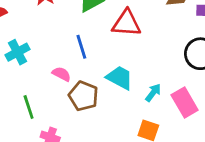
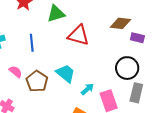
blue line: (81, 47) -> (32, 43), moved
pink semicircle: (61, 74) -> (16, 72), moved

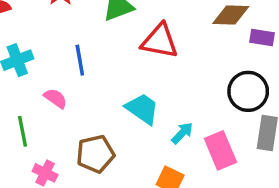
pink semicircle: (16, 72) -> (55, 98), moved
brown pentagon: (37, 81) -> (95, 154), moved, turned 30

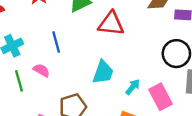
cyan trapezoid: (142, 109) -> (103, 72), turned 80
green line: (23, 131) -> (19, 81), moved

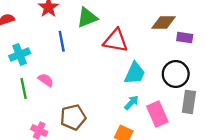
blue line: (56, 42) -> (62, 41), moved
cyan trapezoid: (103, 72) -> (135, 73), moved

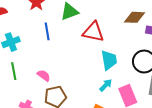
cyan trapezoid: (135, 73) -> (109, 60), turned -35
pink semicircle: (46, 80) -> (44, 75), moved

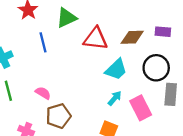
brown diamond: (135, 17) -> (132, 37), moved
cyan trapezoid: (109, 60) -> (116, 69), turned 60

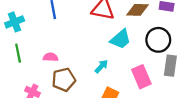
pink semicircle: (43, 93) -> (51, 57), turned -32
cyan arrow: (115, 98) -> (101, 66), moved

